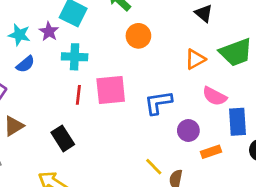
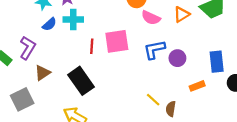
cyan cross: (75, 57) -> (73, 19), moved
pink semicircle: (215, 96) -> (151, 18), moved
purple circle: (188, 130) -> (177, 58), moved
black rectangle: (63, 138) -> (81, 81), size x1.4

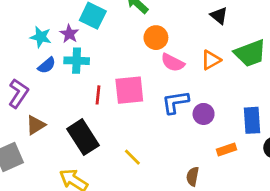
yellow line: (153, 100) -> (132, 157), moved

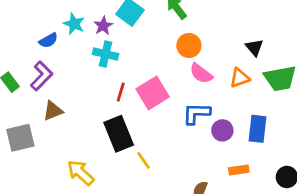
black triangle: (219, 16) -> (254, 47), moved
blue semicircle: (47, 65) -> (48, 40), moved
pink square: (129, 90) -> (153, 93), turned -36
blue rectangle: (252, 120) -> (257, 129), moved
black rectangle: (83, 137) -> (119, 134), moved

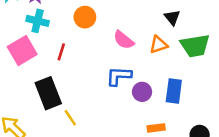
orange circle: (189, 45) -> (85, 17), moved
red line: (121, 92) -> (61, 52), moved
pink square: (153, 93) -> (22, 51), moved

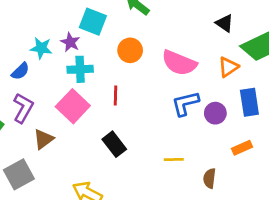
pink semicircle: (124, 40) -> (179, 63), size x1.4
orange triangle: (158, 45) -> (228, 67), moved
black rectangle: (48, 93) -> (114, 144), size x0.7
yellow line: (70, 118) -> (174, 159), moved, turned -42

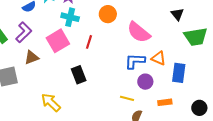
orange triangle: (228, 67) -> (158, 58), moved, turned 42
purple circle: (215, 113) -> (145, 82), moved
yellow line: (174, 159) -> (127, 98), moved

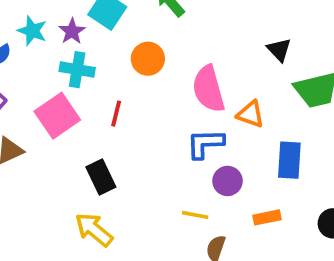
pink semicircle: (139, 32) -> (209, 89), turned 40
orange triangle: (158, 58) -> (251, 114), moved
yellow arrow: (51, 102) -> (94, 230), moved

